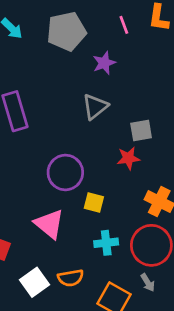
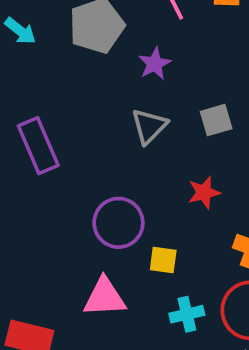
gray square: (141, 131) -> (216, 120), moved
pink triangle: (49, 224) -> (105, 297), turned -36

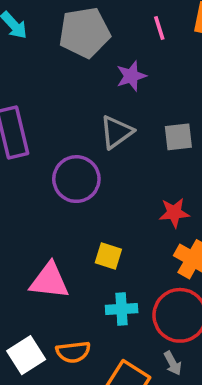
red star: (204, 192) -> (174, 213), moved
purple circle: (118, 223) -> (76, 179), moved

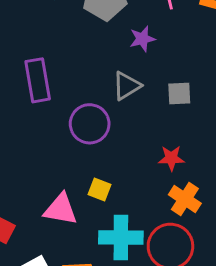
yellow square: (108, 256) -> (99, 190), moved
cyan cross: (122, 309) -> (121, 238), size x1.6

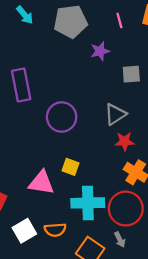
gray triangle: (127, 86) -> (115, 114), moved
gray square: (179, 94) -> (131, 74), moved

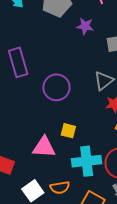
purple star: (100, 51) -> (85, 26), turned 30

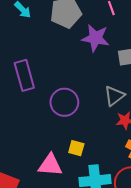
purple star: (85, 26) -> (95, 38), size x1.5

